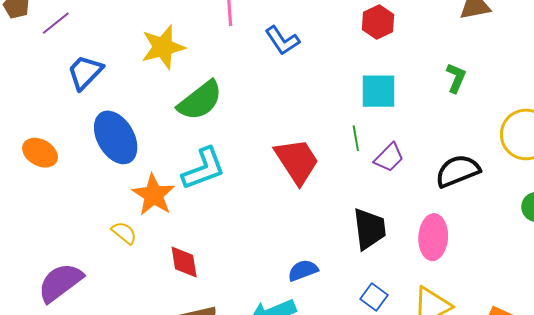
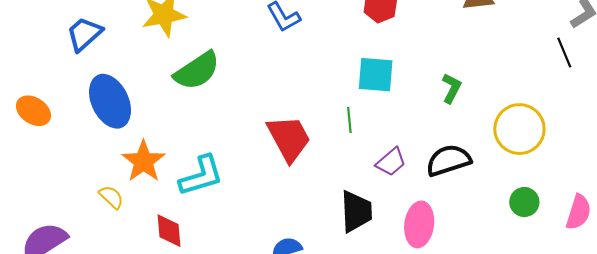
green L-shape: (456, 78) -> (452, 88), moved
purple trapezoid: (389, 157) -> (391, 162), moved
cyan L-shape: (204, 169) -> (201, 176), moved

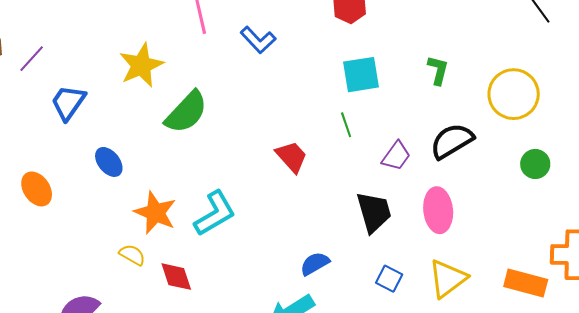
blue ellipse: (110, 101) -> (109, 162), size x0.6
orange ellipse: (33, 111) -> (37, 189), turned 36
red trapezoid: (289, 138) -> (292, 157), size x0.7
red diamond: (169, 231) -> (176, 277), moved

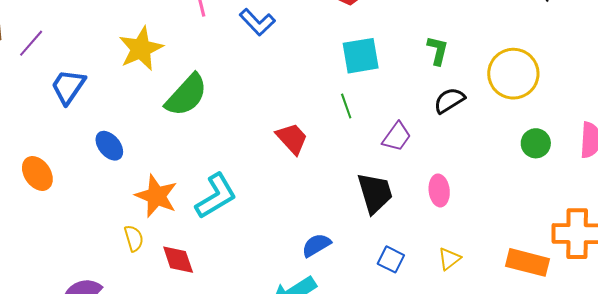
black semicircle: (452, 141) -> (449, 100), moved, size x0.7
pink ellipse: (438, 210) -> (439, 190), size x0.7
yellow semicircle: (132, 255) -> (134, 238), turned 44
yellow triangle: (448, 279) -> (449, 259), size x0.6

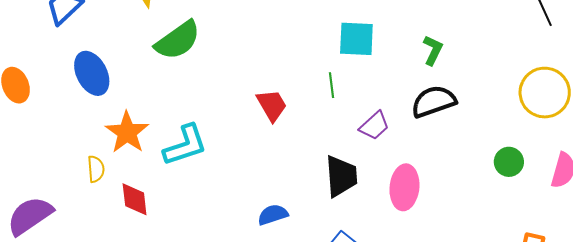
yellow circle: (513, 74) -> (545, 93), moved
black semicircle: (449, 100) -> (434, 101), size x1.4
blue ellipse: (109, 146) -> (92, 73), size x1.4
pink ellipse: (439, 190) -> (404, 187), size x1.4

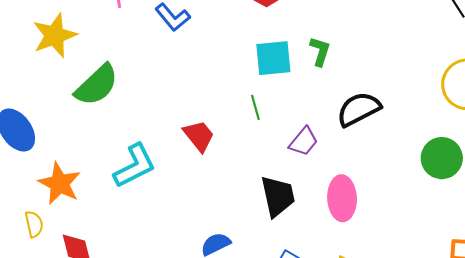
green L-shape: (433, 50) -> (320, 51), moved
cyan L-shape: (185, 145) -> (135, 166), moved
green circle: (509, 162) -> (442, 158), size x1.4

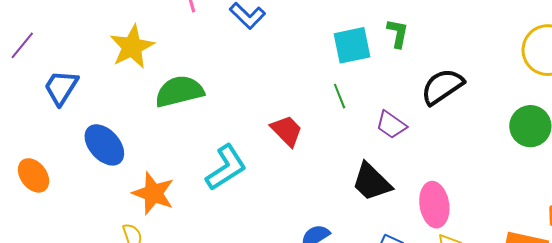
green semicircle: (97, 85) -> (179, 91), turned -144
purple trapezoid: (303, 141) -> (391, 125), turned 92
black trapezoid: (278, 196) -> (372, 182), turned 153
pink ellipse: (342, 198) -> (434, 205), moved

